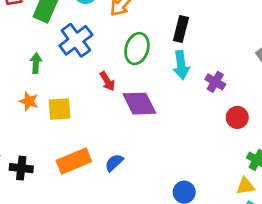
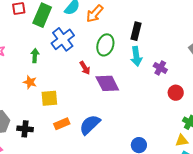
yellow square: (60, 109) -> (49, 98), moved
orange rectangle: (74, 161) -> (62, 124), size x0.7
blue semicircle: (114, 163) -> (90, 125), size x1.6

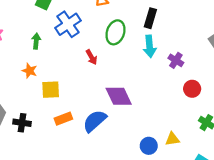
purple diamond: (107, 83) -> (119, 96), moved
yellow triangle: (182, 141) -> (172, 139), moved

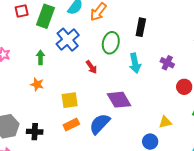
cyan arrow: (150, 46) -> (135, 63), moved
yellow square: (51, 90) -> (70, 100), moved
yellow triangle: (172, 139) -> (165, 122), moved

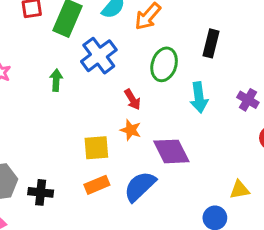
orange star: (37, 84) -> (131, 130), moved

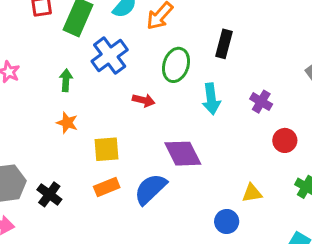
red arrow: (133, 99) -> (144, 100), turned -45
orange star: (131, 130) -> (67, 123), moved
black cross: (41, 192) -> (49, 194), turned 30

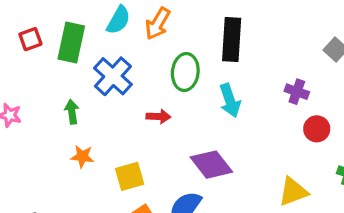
black rectangle: (224, 44) -> (232, 39), size x1.4
purple cross: (261, 102) -> (297, 92), moved
yellow triangle: (252, 193) -> (293, 192), size x1.4

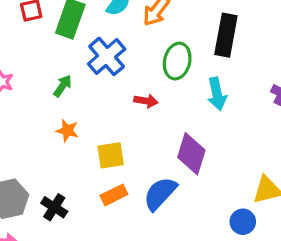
green arrow: (72, 112) -> (63, 86), turned 35
purple diamond: (211, 165) -> (191, 154), turned 48

